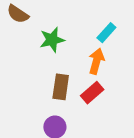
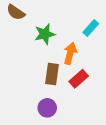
orange arrow: (96, 61) -> (70, 53), moved

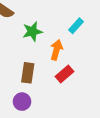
brown rectangle: (52, 74) -> (28, 73), moved
purple circle: (47, 108) -> (22, 102), moved

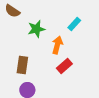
brown rectangle: (28, 73) -> (22, 65), moved

